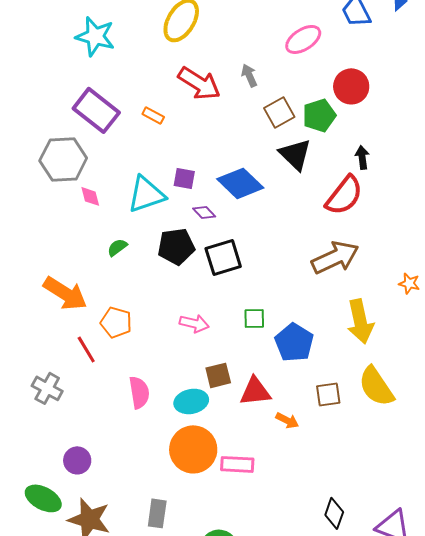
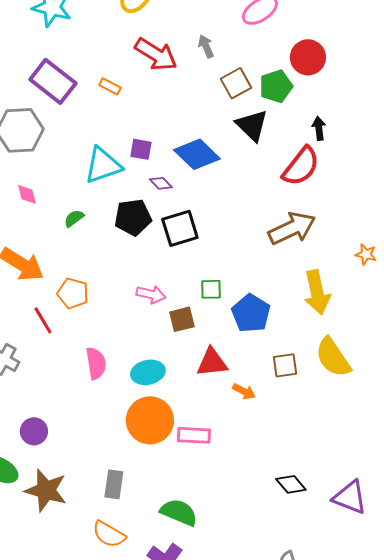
pink diamond: (90, 196) -> (27, 194), moved
brown square: (218, 375) -> (182, 319), moved
black diamond: (334, 513) -> (291, 484), turned -60

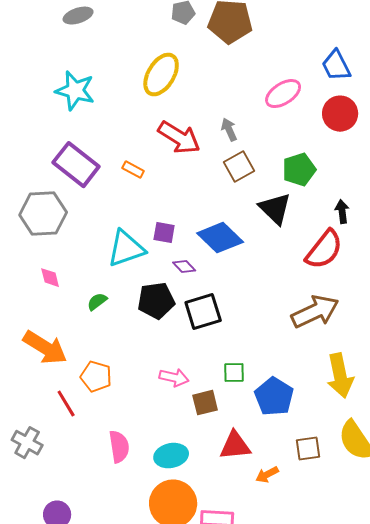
red circle: (308, 57) -> (340, 114), moved
brown square: (236, 83) -> (239, 167), moved
orange arrow: (244, 391) -> (267, 475), turned 125

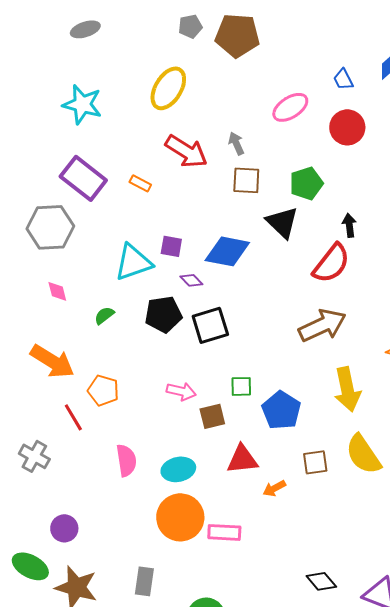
blue trapezoid: (336, 66) -> (343, 79), size x0.7
brown square: (239, 167) -> (246, 180), turned 32
blue diamond: (220, 238) -> (227, 251), turned -33

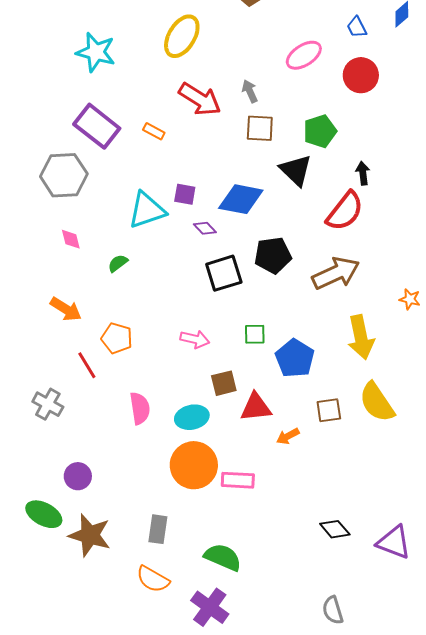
black pentagon: (163, 314) -> (273, 255), moved
orange arrow: (52, 361) -> (66, 309), size x0.7
brown square: (212, 416) -> (224, 383), moved

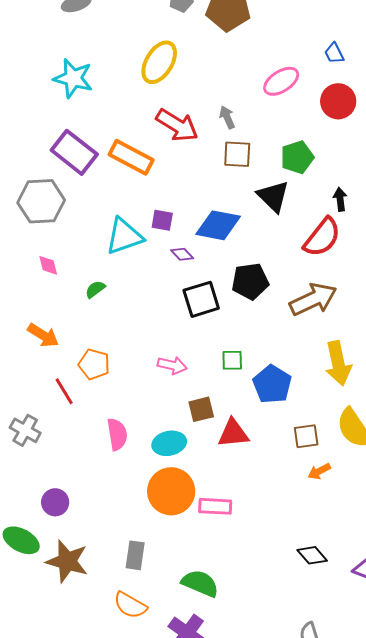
orange rectangle: (154, 131) -> (131, 157), size x2.0
orange arrow: (288, 436) -> (319, 471), moved

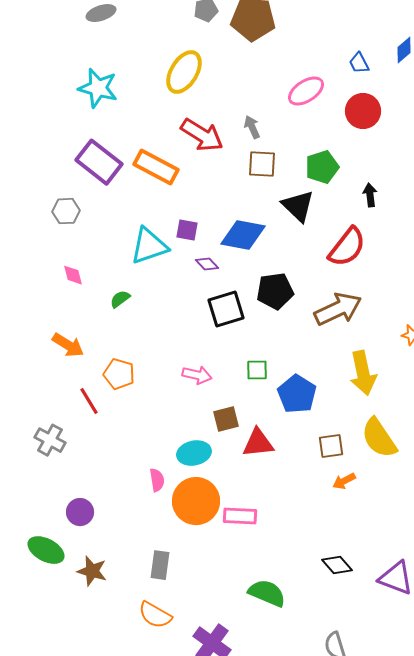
black arrow: (340, 199) -> (370, 195), moved
gray hexagon: (41, 201) -> (66, 211), size x0.6
pink semicircle: (117, 434) -> (157, 480), moved, size x0.7
brown star: (67, 561) -> (92, 571), size x0.7
green semicircle: (200, 583) -> (267, 593), moved

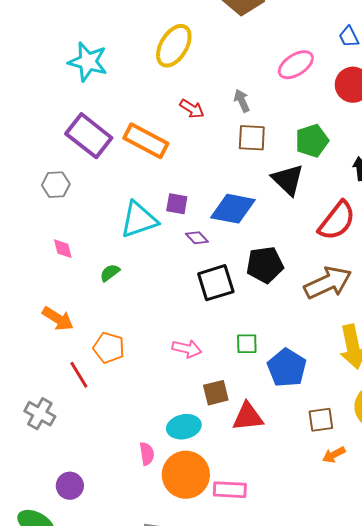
red arrow: (202, 135) -> (192, 109), size x0.6

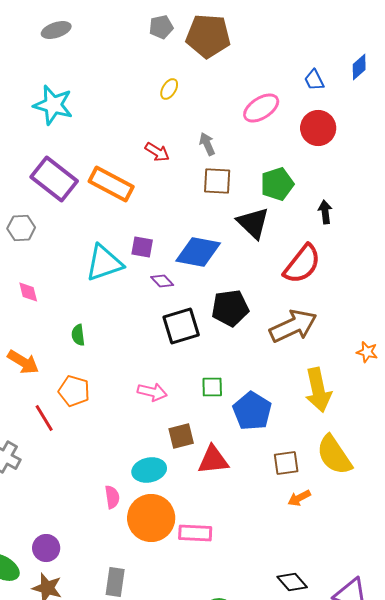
yellow ellipse: (174, 46) -> (169, 89), moved, size x0.5
green semicircle: (110, 273) -> (78, 335), moved, turned -60
purple circle: (70, 486) -> (46, 548), moved

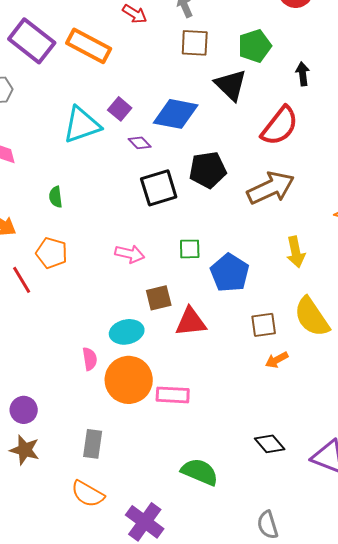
purple square: (142, 247) -> (120, 109), turned 30
yellow arrow: (318, 390) -> (296, 252), size x0.7

